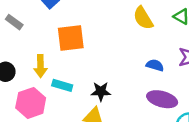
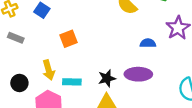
orange square: (71, 38) -> (69, 39), size x0.7
purple ellipse: (162, 99) -> (138, 74), moved

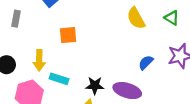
gray rectangle: (16, 38) -> (16, 19), turned 63
blue semicircle: (148, 43) -> (146, 63), turned -63

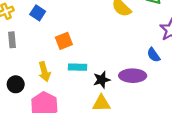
blue semicircle: (146, 63) -> (154, 55), moved, turned -64
cyan rectangle: (59, 79) -> (78, 67), moved

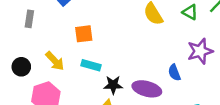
yellow arrow: (44, 72) -> (55, 61), turned -42

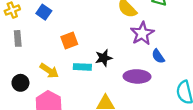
purple star: (200, 51) -> (142, 33), moved
black star: (113, 85) -> (104, 58), moved

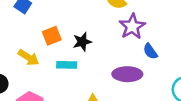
black star: (104, 58) -> (82, 42), moved
yellow arrow: (49, 71) -> (29, 57), moved

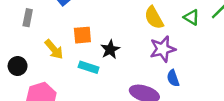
black star: (82, 42) -> (110, 49), turned -30

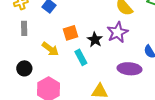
purple star: (163, 49) -> (118, 32), moved
cyan rectangle: (89, 67) -> (81, 57), turned 56

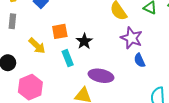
purple star: (118, 32) -> (131, 38), moved, turned -30
purple ellipse: (130, 69) -> (101, 76), moved

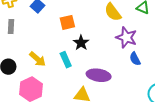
orange square: (60, 31) -> (67, 22), moved
yellow arrow: (37, 46) -> (38, 59), moved

